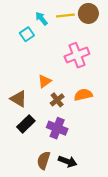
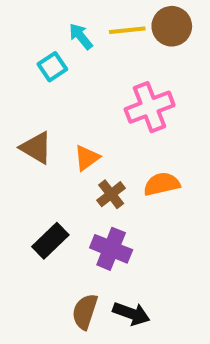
brown triangle: (19, 99) -> (36, 148), moved

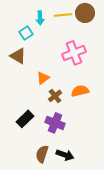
cyan arrow: (81, 36) -> (40, 18), turned -144
brown triangle: (36, 148) -> (18, 56), moved

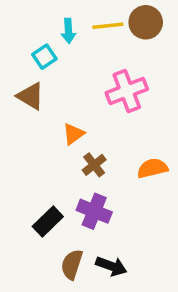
orange semicircle: (80, 91) -> (153, 168), moved
black rectangle: (25, 119) -> (48, 221), moved

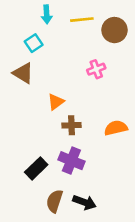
brown circle: (146, 22) -> (114, 30), moved
cyan arrow: (68, 31) -> (47, 14), moved
pink cross: (127, 91) -> (96, 69), size x0.6
brown cross: (94, 165) -> (71, 125), turned 36

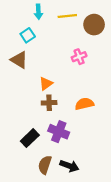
brown cross: (71, 125) -> (49, 103), moved
orange semicircle: (116, 128) -> (84, 104), moved

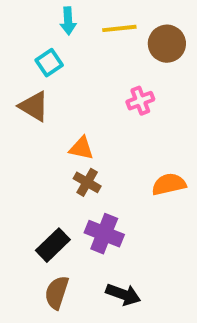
orange triangle: (46, 83) -> (81, 148), turned 48
brown cross: (49, 103) -> (87, 182), turned 32
orange semicircle: (84, 104) -> (169, 184), moved
brown semicircle: (45, 165) -> (57, 293), moved

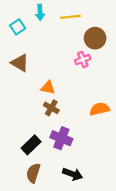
brown circle: (167, 44) -> (95, 38), moved
cyan square: (49, 63) -> (18, 27), moved

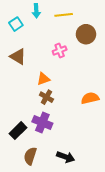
pink cross: (83, 60) -> (60, 50), moved
orange triangle: (48, 88) -> (43, 79), turned -32
purple cross: (61, 138) -> (42, 122), moved
black rectangle: (31, 145) -> (18, 131), moved

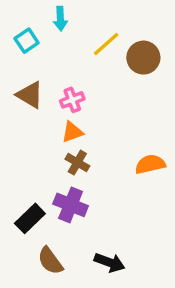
yellow line: (64, 15) -> (106, 44), moved, turned -36
pink cross: (60, 50) -> (72, 100), moved
brown semicircle: (30, 156) -> (50, 261), turned -54

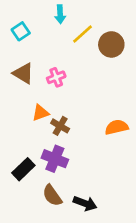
cyan arrow: (60, 19) -> (60, 14), moved
orange triangle: (72, 132) -> (40, 113), moved
brown semicircle: (50, 261) -> (52, 196), moved

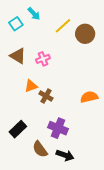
cyan arrow: (60, 14) -> (34, 14), moved, turned -40
purple cross: (55, 159) -> (58, 128), moved

